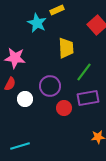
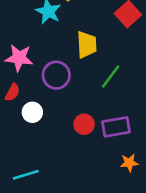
purple circle: (50, 86) -> (56, 75), moved
purple rectangle: (88, 98) -> (116, 127), moved

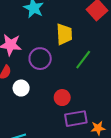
purple rectangle: (116, 127) -> (76, 119), moved

